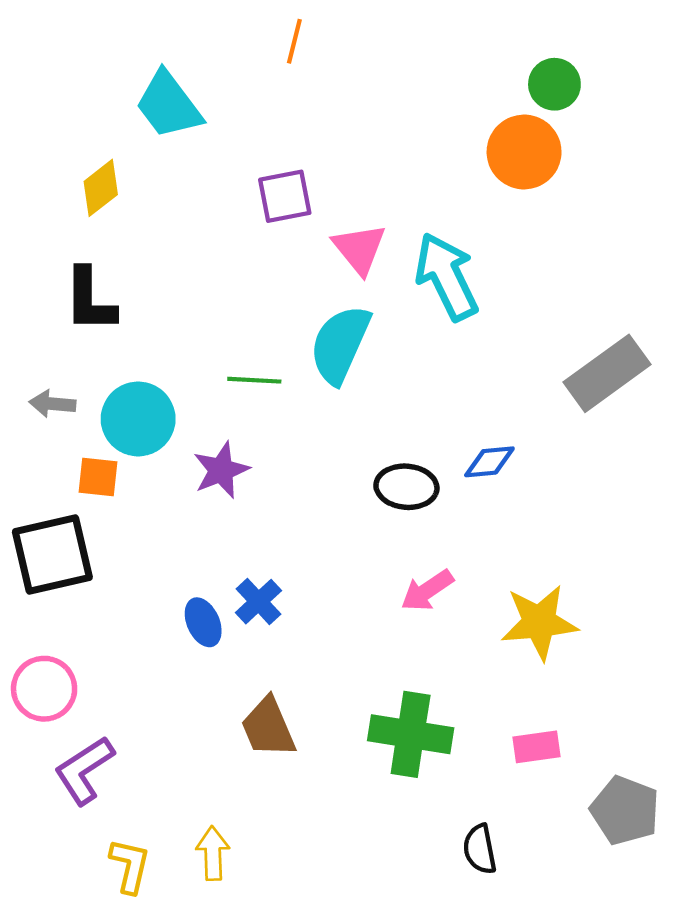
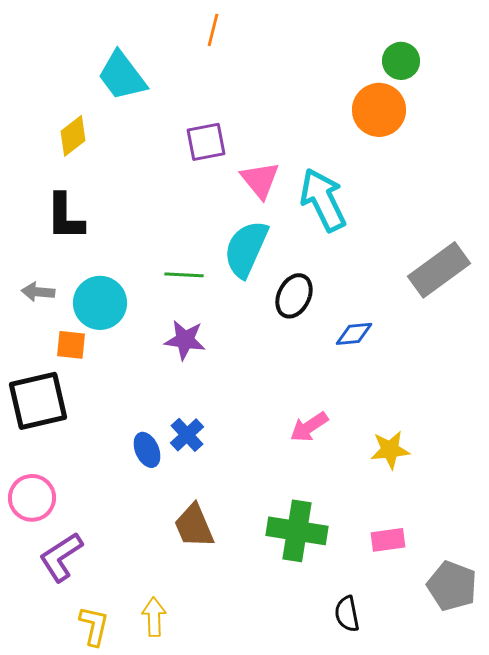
purple star: (221, 470) -> (185, 340), moved, turned 30
black ellipse: (406, 487) -> (294, 296), moved, turned -69
yellow star: (539, 622) -> (390, 450), size x0.7

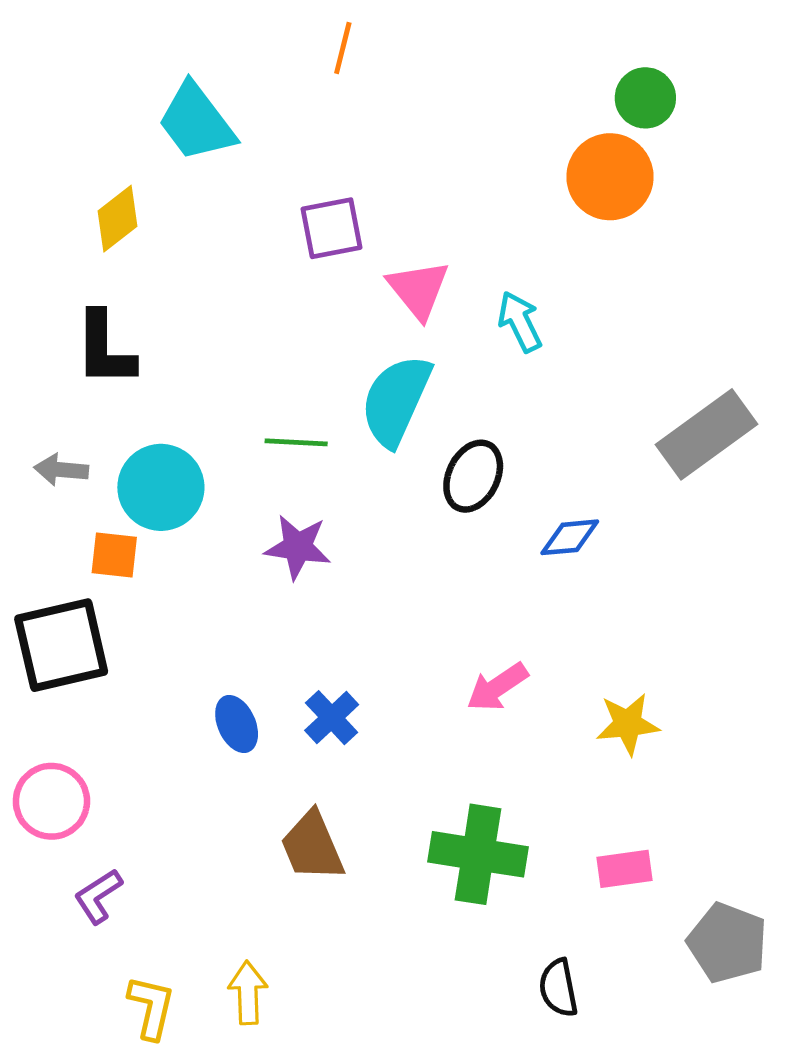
cyan arrow: (323, 200) -> (520, 322), size x0.6
blue cross: (187, 435) -> (332, 718), moved
purple L-shape: (61, 557) -> (98, 896), size x0.7

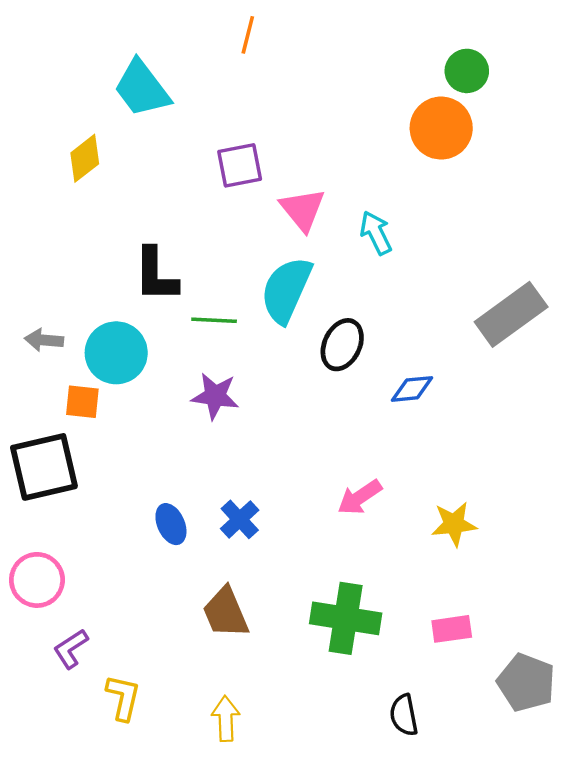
black L-shape: (105, 349) -> (156, 275), moved
yellow arrow: (248, 993) -> (226, 719), moved
yellow L-shape: (151, 1007) -> (123, 698), moved

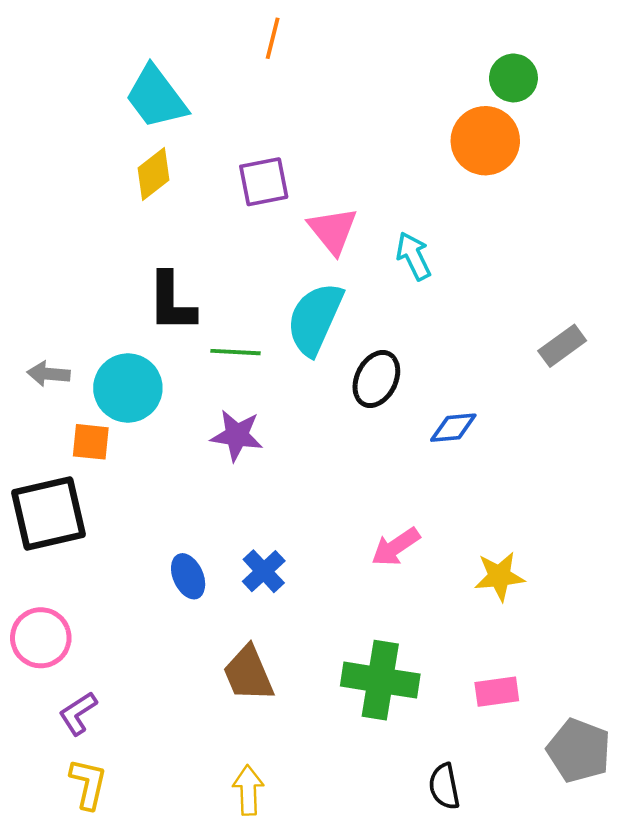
yellow diamond: (85, 158) -> (154, 174), moved
gray rectangle: (511, 314) -> (562, 346), size x0.6
yellow L-shape: (123, 698) -> (88, 784), moved

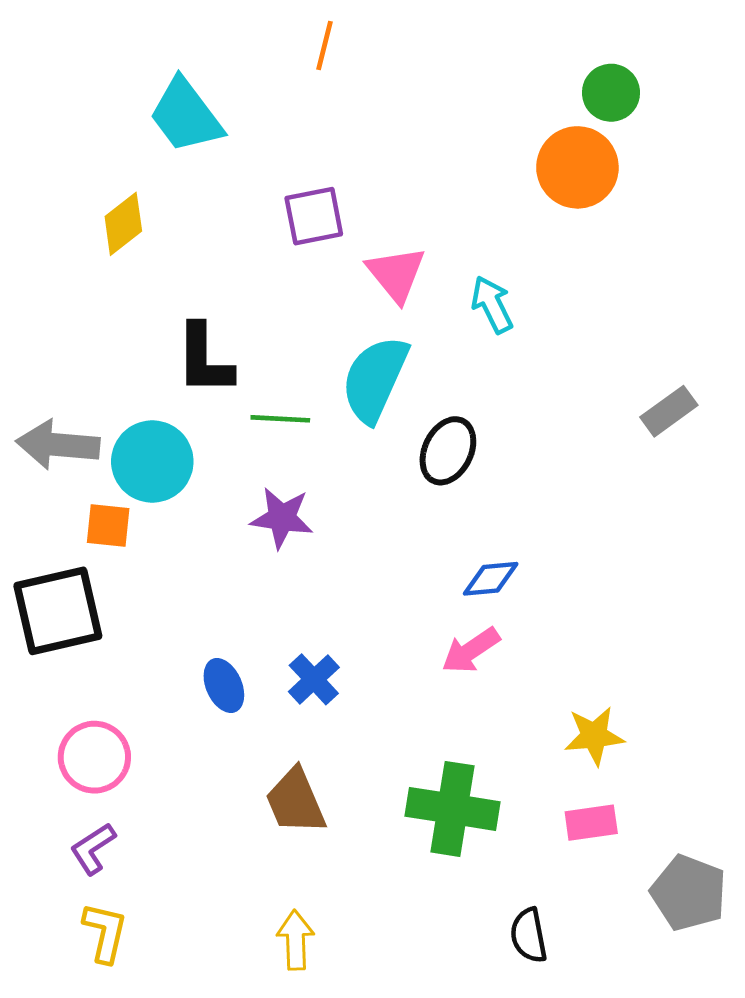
yellow diamond: (154, 174) -> (123, 224), moved
gray arrow: (48, 374) -> (58, 445), size x1.6
blue diamond: (453, 428) -> (491, 579), moved
yellow star: (499, 576) -> (594, 736), moved
pink circle: (41, 638) -> (94, 757), moved

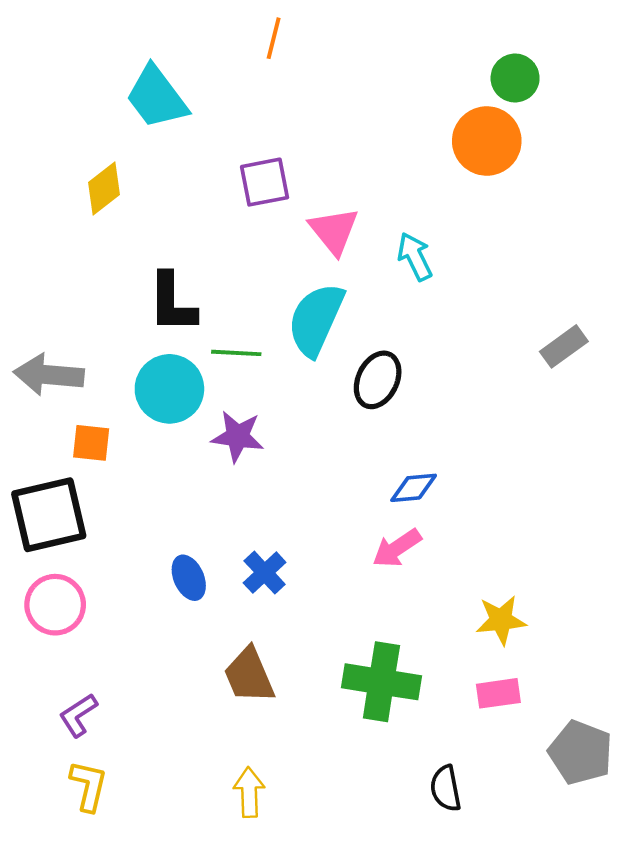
cyan circle: (152, 461) -> (169, 389), moved
pink circle: (94, 757) -> (55, 605), moved

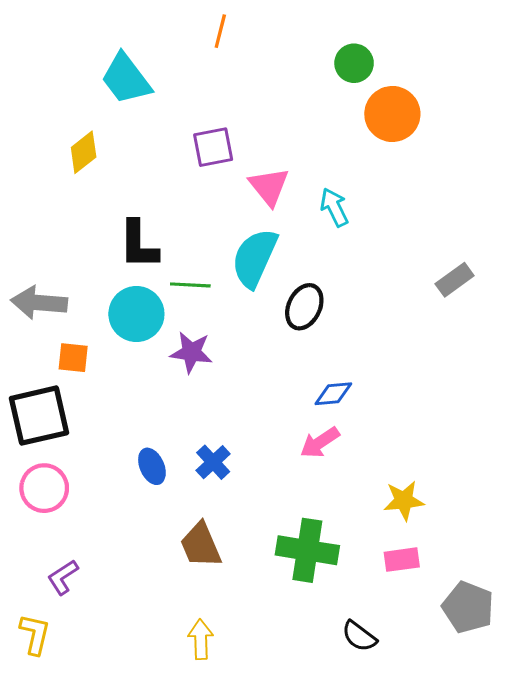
green circle: (515, 78) -> (354, 63), moved
yellow L-shape: (89, 786) -> (35, 634), moved
black semicircle: (446, 788) -> (359, 636), turned -42

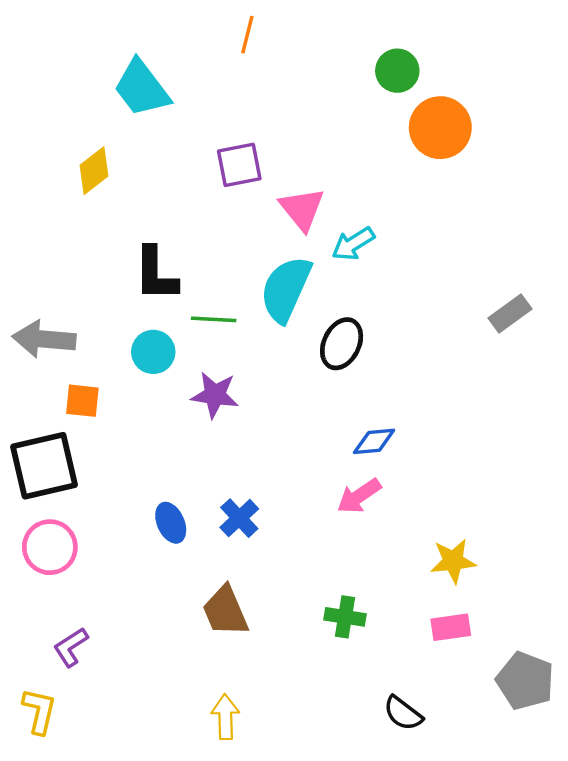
cyan arrow: (334, 207) -> (353, 244), moved, turned -96
cyan circle: (136, 314) -> (153, 352), size x0.7
green cross: (307, 550) -> (345, 617), size x0.6

